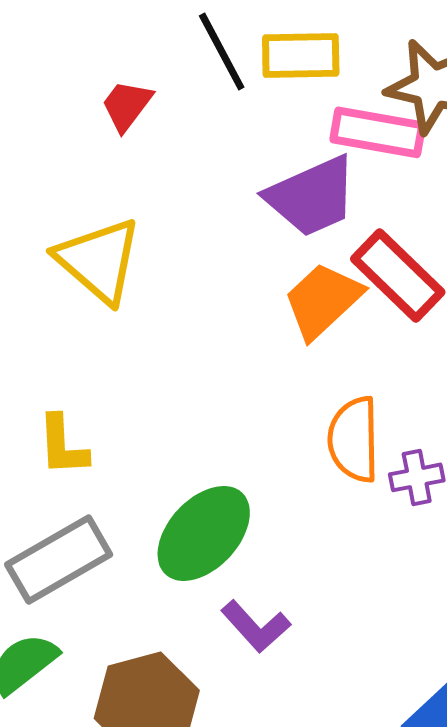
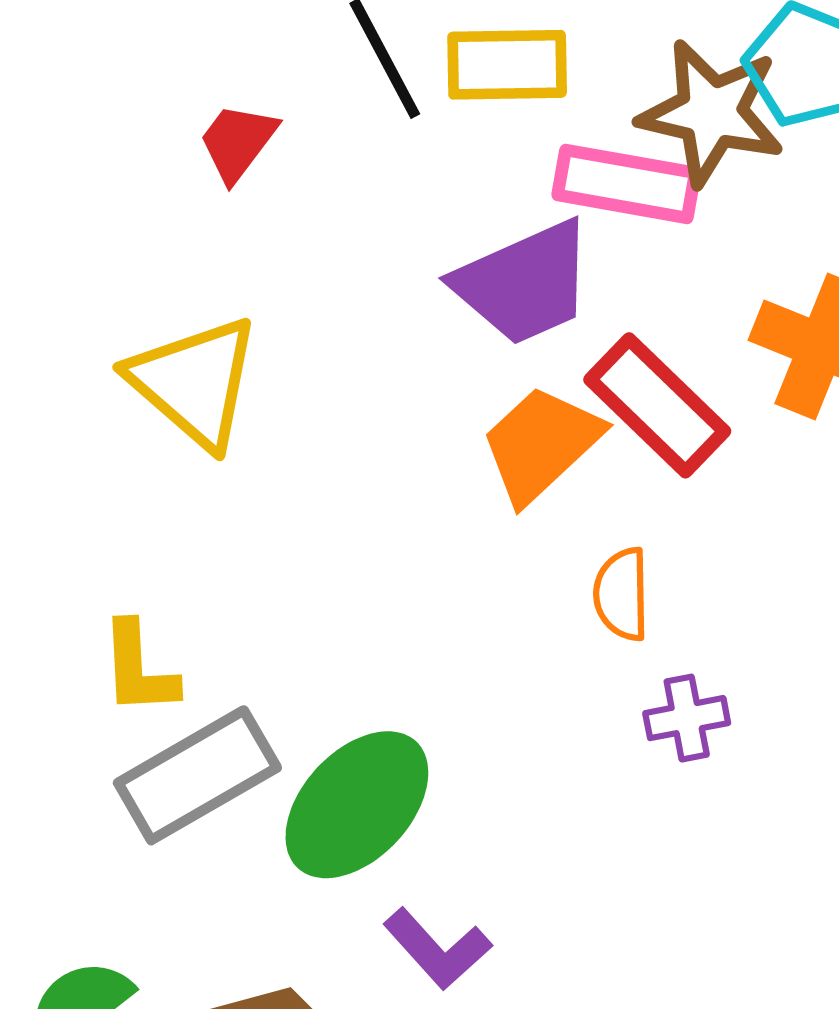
orange semicircle: (354, 439) -> (622, 594), moved, size x0.7
gray rectangle: (59, 559) -> (197, 775), moved

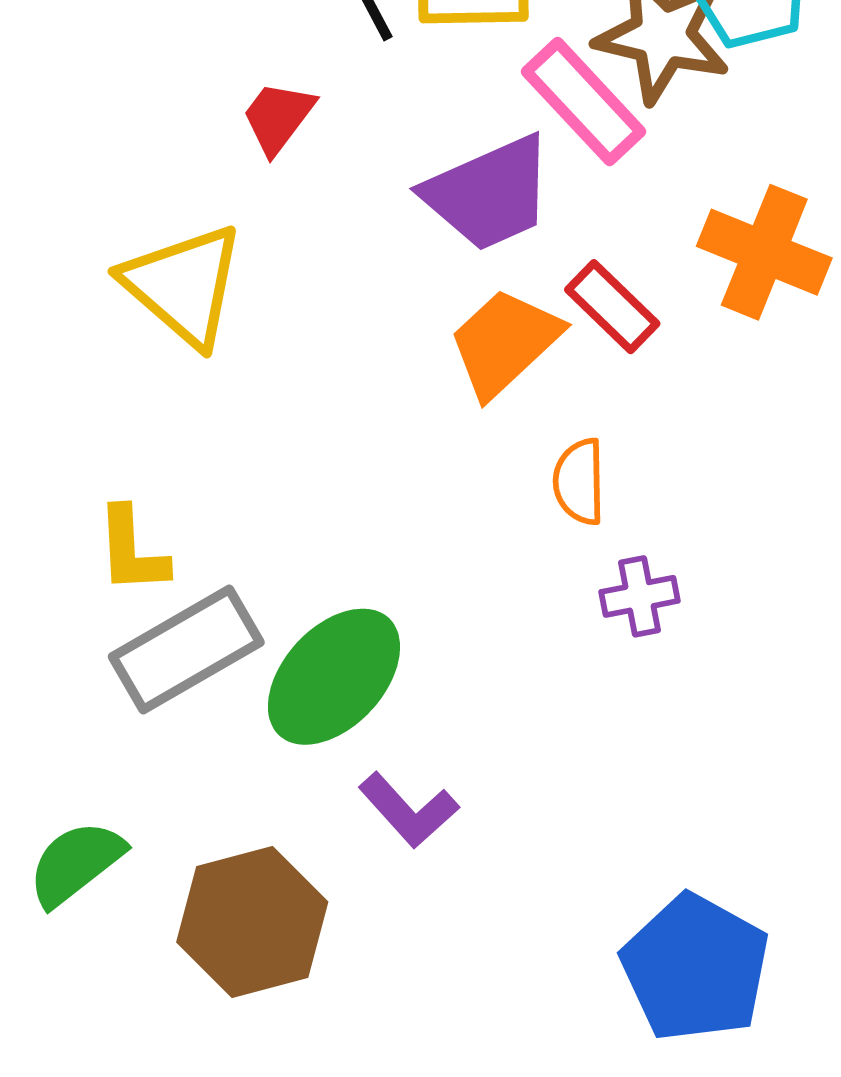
red trapezoid: (238, 142) -> (278, 117), moved
pink rectangle: (626, 184) -> (584, 102), turned 37
red rectangle: (657, 405) -> (612, 307), size x0.7

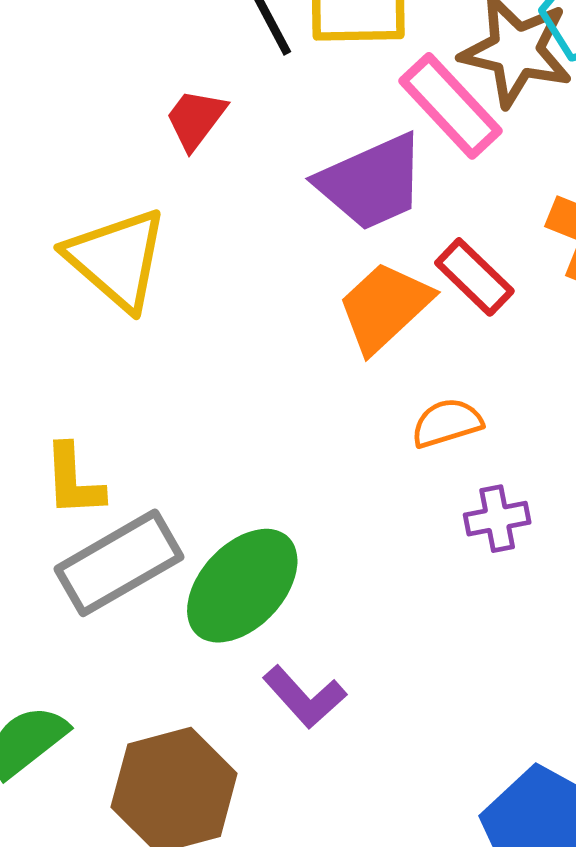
orange semicircle: (579, 482) -> (447, 423), turned 74

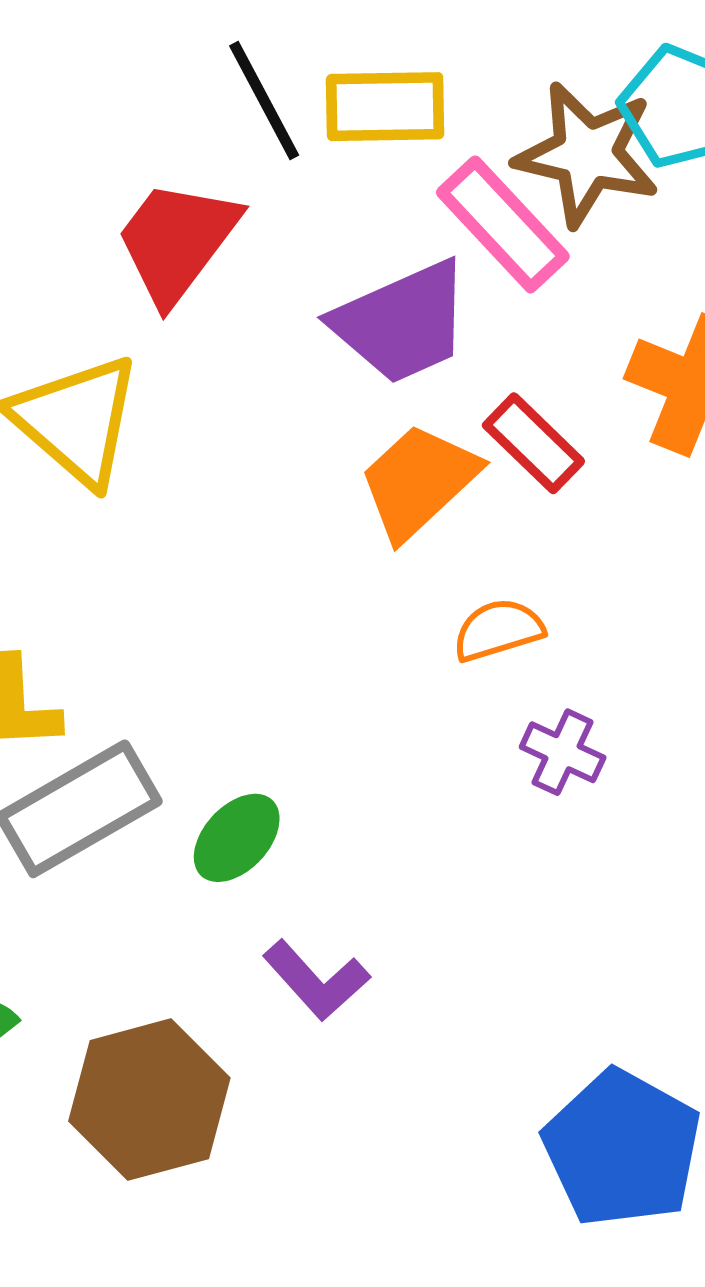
red trapezoid: (196, 119) -> (177, 241), size x1.6
purple cross: (497, 519) -> (563, 752), turned 36
green ellipse: (242, 586) -> (237, 838), size x0.6

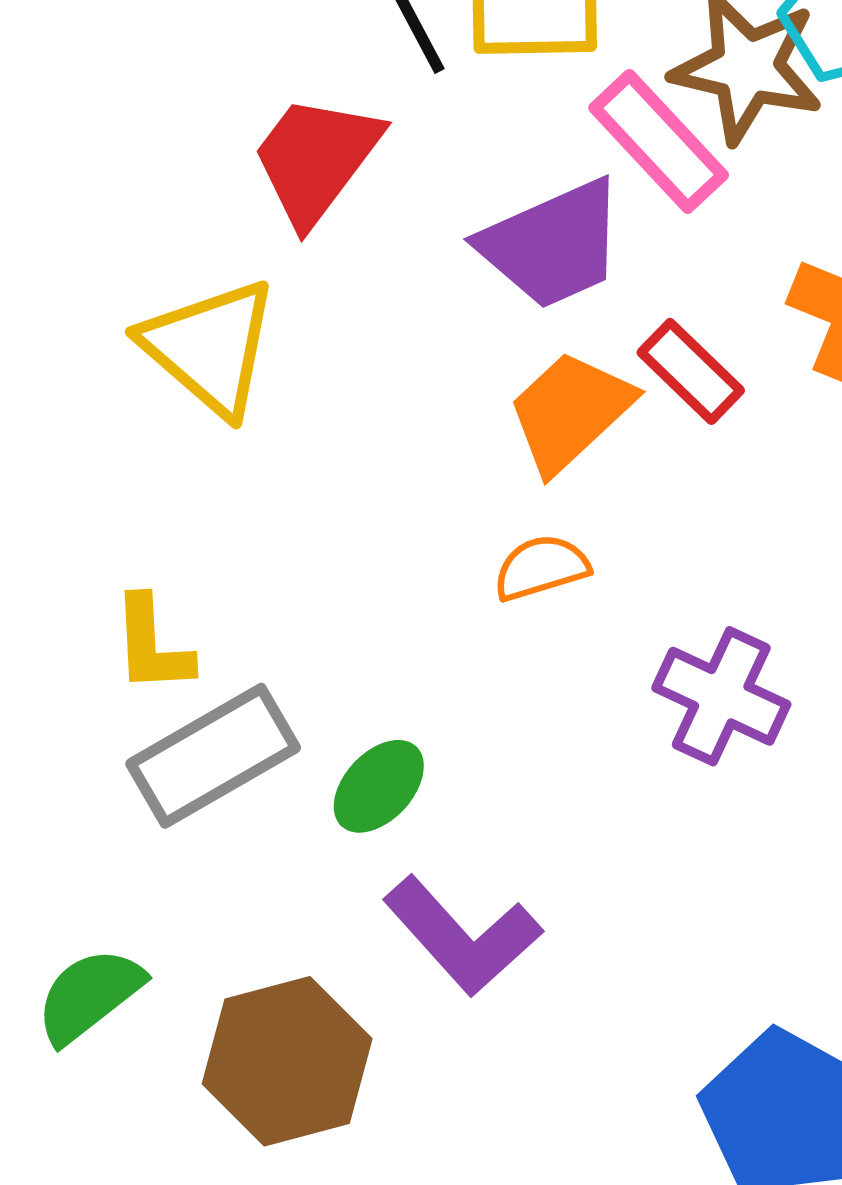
orange semicircle: (498, 630) -> (541, 568), moved
purple cross: (563, 752) -> (721, 696), size x1.5
purple L-shape: (316, 980) -> (462, 936), size x1.4

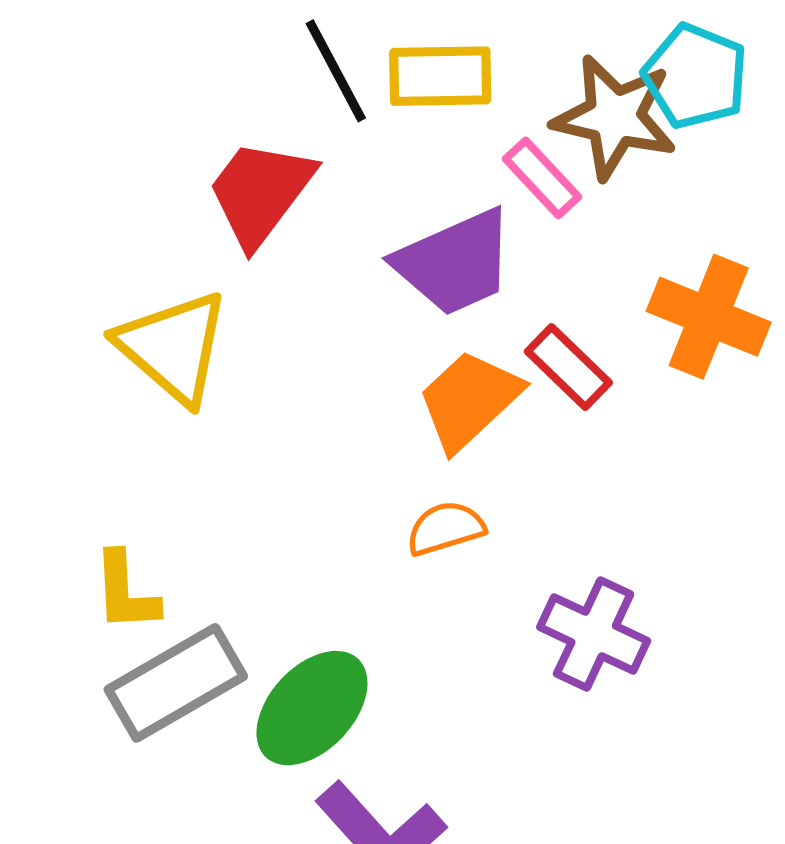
pink rectangle: (659, 141) -> (542, 178), size x0.7
green ellipse: (379, 786) -> (312, 708), size x1.5

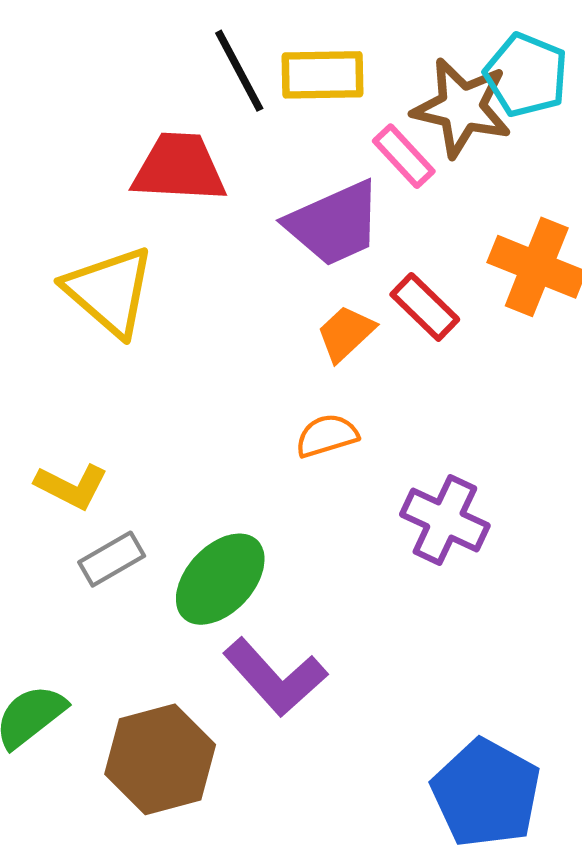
red trapezoid: (260, 192) -> (179, 168), turned 56
orange trapezoid: (469, 400) -> (346, 333), size x0.7
yellow L-shape: (126, 592) -> (71, 486), turned -60
gray rectangle: (176, 683) -> (112, 559), size x0.6

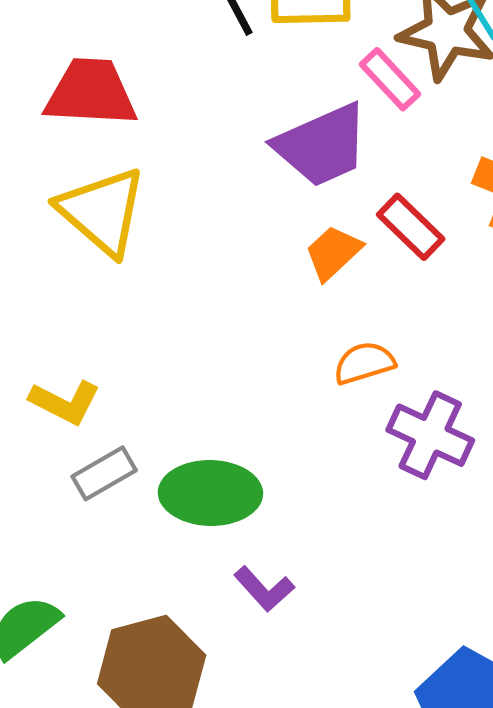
red trapezoid: (179, 168) -> (91, 93), moved
orange semicircle: (327, 436) -> (364, 363), moved
green ellipse: (220, 579) -> (210, 493), turned 48
purple L-shape: (275, 677) -> (264, 589), size x0.6

